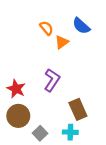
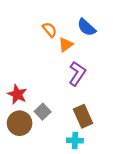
purple L-shape: (52, 80) -> (77, 74), moved
gray square: (40, 133) -> (43, 112), moved

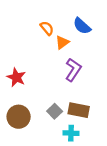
red star: (17, 94) -> (16, 77), moved
gray square: (43, 112) -> (55, 111), moved
brown rectangle: (83, 116) -> (79, 110), turned -55

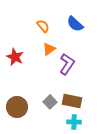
orange triangle: (62, 42) -> (49, 49), moved
red star: (16, 77) -> (15, 57), moved
cyan cross: (71, 133) -> (74, 122), moved

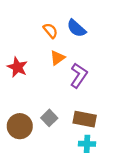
blue semicircle: (75, 24) -> (76, 28), moved
gray square: (50, 102) -> (49, 118), moved

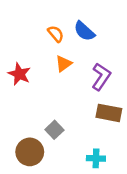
purple L-shape: (79, 75) -> (101, 77), moved
brown rectangle: (85, 119) -> (109, 113), moved
brown circle: (20, 126) -> (30, 152), moved

